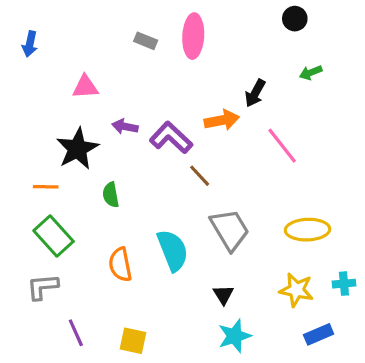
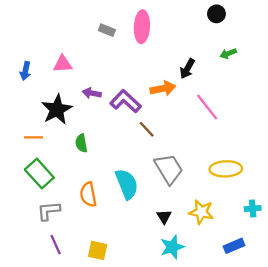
blue arrow: (30, 44) -> (25, 71), moved
gray L-shape: (42, 287) -> (49, 211), moved
yellow star: (296, 290) -> (201, 212), moved

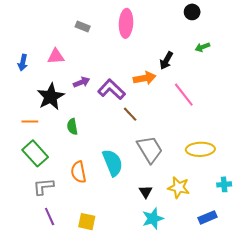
gray rectangle: (107, 30) -> (83, 26), moved
purple arrow: (92, 93) -> (82, 82), turned 147

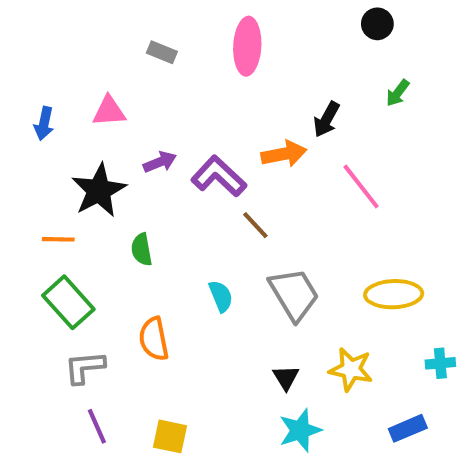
green arrow: (202, 47) -> (398, 93), turned -32
cyan semicircle: (113, 163) -> (221, 296), moved, size x0.6

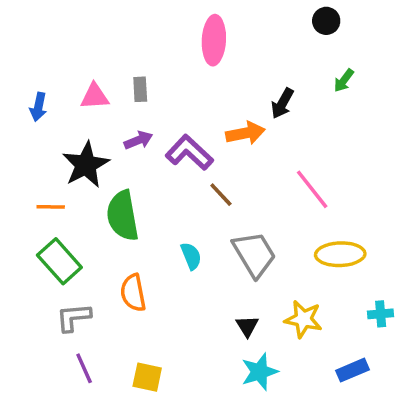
gray rectangle: (162, 52) -> (140, 89), moved, turned 65
pink line: (361, 186) -> (312, 189), moved
green semicircle: (142, 249) -> (123, 216), size x1.8

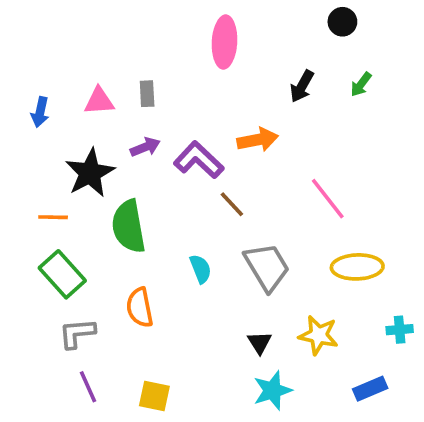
black arrow: (282, 103) -> (302, 86), moved

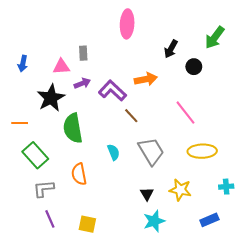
black circle: (342, 22) -> (194, 67), moved
green arrow: (361, 84) -> (215, 37), moved, size x1.6
pink triangle: (99, 101) -> (61, 67), moved
orange line: (53, 217) -> (20, 123), moved

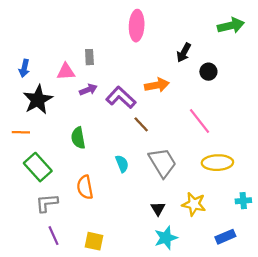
green arrow: (215, 37) -> (231, 26), moved, turned -140
black star: (51, 98) -> (38, 100), moved
green semicircle: (73, 128) -> (78, 138), size x0.7

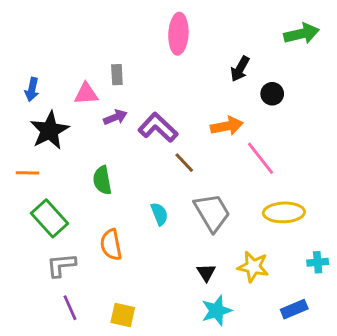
orange arrow: (157, 85) -> (227, 126), moved

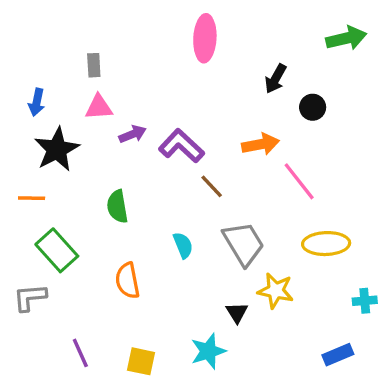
gray rectangle: (117, 75) -> (94, 65), moved
gray L-shape: (61, 265) -> (30, 297), moved
yellow star: (253, 267) -> (276, 291), moved
cyan star: (217, 311) -> (208, 351), moved

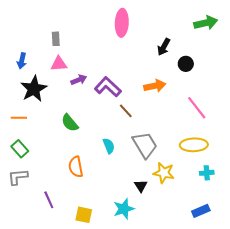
pink line: (299, 181) -> (197, 108), moved
green semicircle: (117, 207) -> (70, 123), turned -30
green rectangle: (57, 250) -> (20, 149), moved, size x0.7
cyan cross: (365, 301) -> (207, 173), moved
purple line: (80, 353) -> (49, 200), moved

